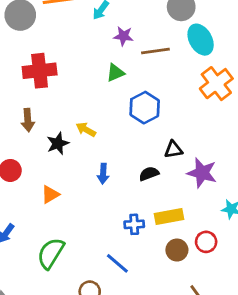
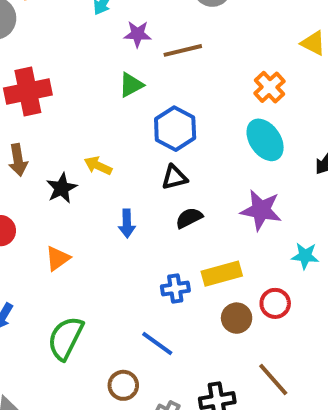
cyan ellipse: (201, 40) -> (265, 140), moved
orange cross: (216, 84) -> (270, 87), size x0.7
black triangle: (173, 150) -> (174, 177), moved

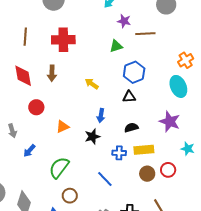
black star: (62, 188) -> (92, 136), moved
black semicircle: (189, 218) -> (131, 128), moved
brown circle: (123, 385) -> (70, 196), moved

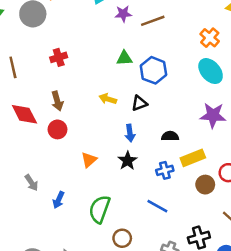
red cross: (63, 40) -> (59, 57), size x0.6
green triangle: (116, 46) -> (124, 58), moved, turned 32
black triangle: (129, 97) -> (139, 103), moved
red circle: (36, 107) -> (58, 129), moved
black semicircle: (131, 128) -> (170, 136), turned 32

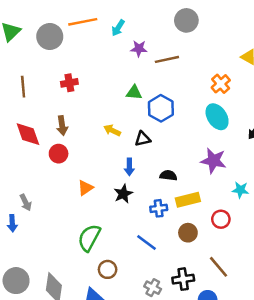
brown circle: (205, 185) -> (188, 233), moved
blue arrow: (59, 200) -> (12, 223), moved, turned -35

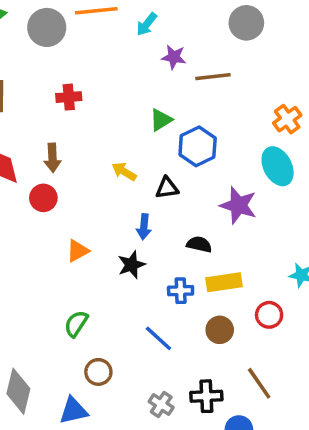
green triangle: (134, 92) -> (161, 120), turned -42
purple star: (213, 161) -> (238, 205), moved
green semicircle: (89, 238) -> (76, 324), size x0.7

